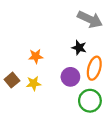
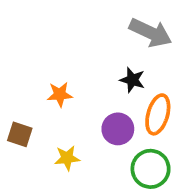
brown square: (12, 80) -> (20, 134), turned -32
yellow star: (34, 83) -> (67, 158), moved

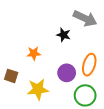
black star: (132, 80) -> (64, 35), moved
yellow star: (67, 158) -> (38, 89), size x1.5

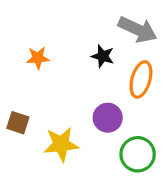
orange star: (34, 53) -> (38, 58), moved
orange ellipse: (89, 65) -> (141, 79), moved

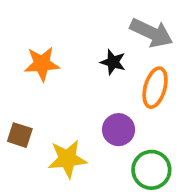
orange star: (38, 58) -> (42, 64), size x1.4

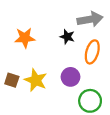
gray arrow: (151, 33) -> (90, 19), turned -35
yellow star: (67, 159) -> (36, 80), moved, turned 30

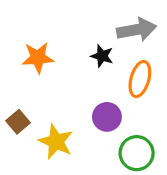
brown square: (12, 80) -> (18, 122), turned 32
yellow star: (36, 80) -> (56, 142), moved

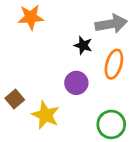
orange star: (38, 58) -> (31, 17), moved
purple circle: (107, 117) -> (76, 83), moved

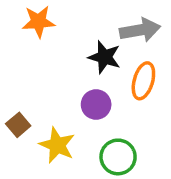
black star: (83, 45) -> (105, 57), size x1.4
green circle: (111, 124) -> (118, 157), moved

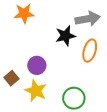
black star: (105, 57) -> (65, 36), turned -30
purple circle: (96, 104) -> (37, 65), moved

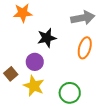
black star: (65, 36) -> (47, 38), moved

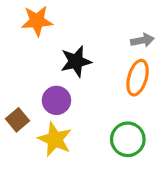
gray arrow: (83, 18) -> (142, 40), moved, size x0.6
green circle: (70, 93) -> (128, 139), moved

